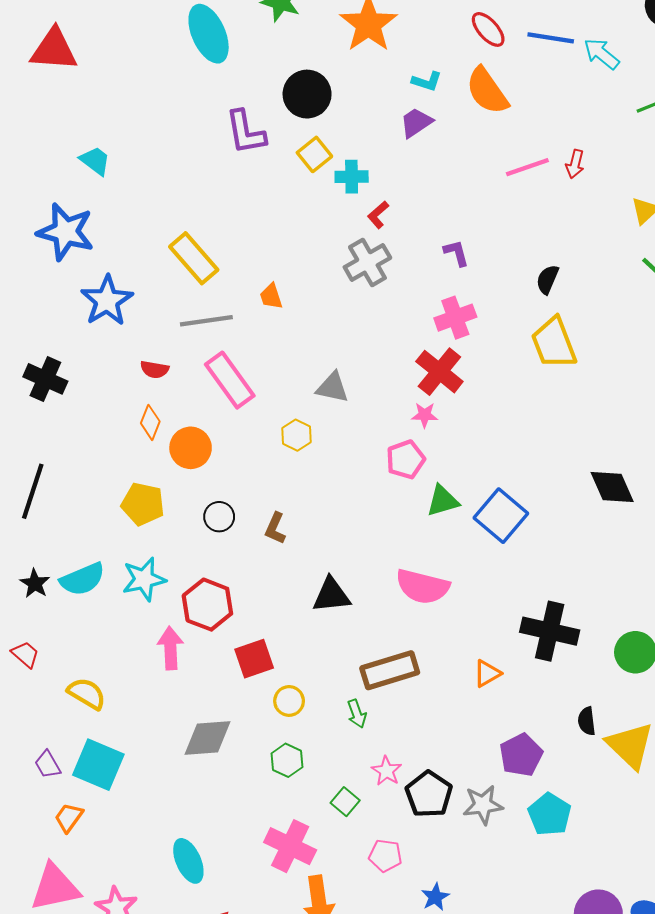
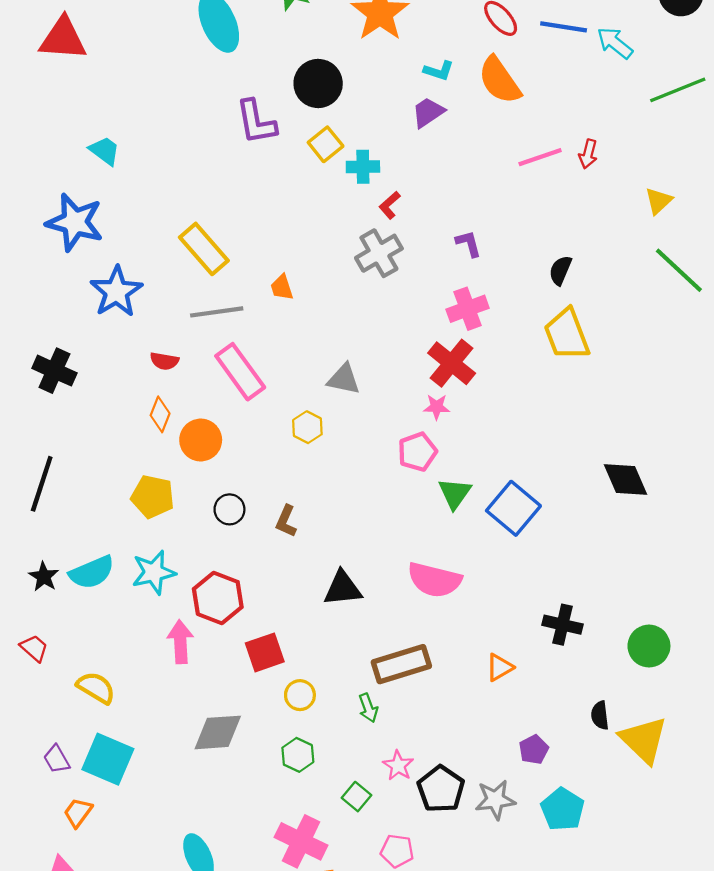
green triangle: (443, 501) -> (455, 493), turned -39
black cross: (550, 631) -> (563, 625), size x0.7
purple pentagon: (521, 755) -> (534, 750), size x0.7

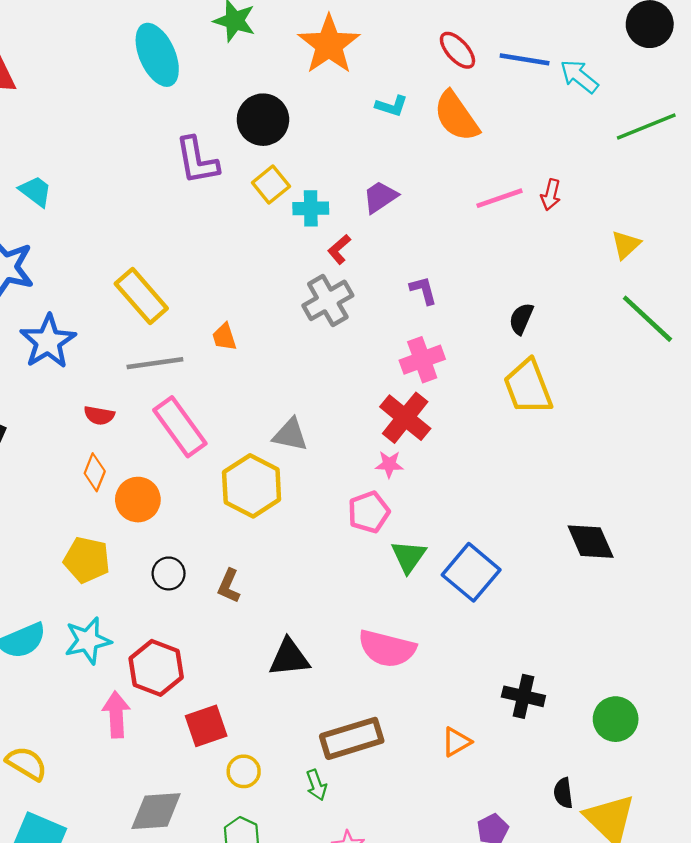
purple trapezoid: (428, 112) -> (380, 197), moved
yellow hexagon: (307, 427) -> (252, 486), size x1.8

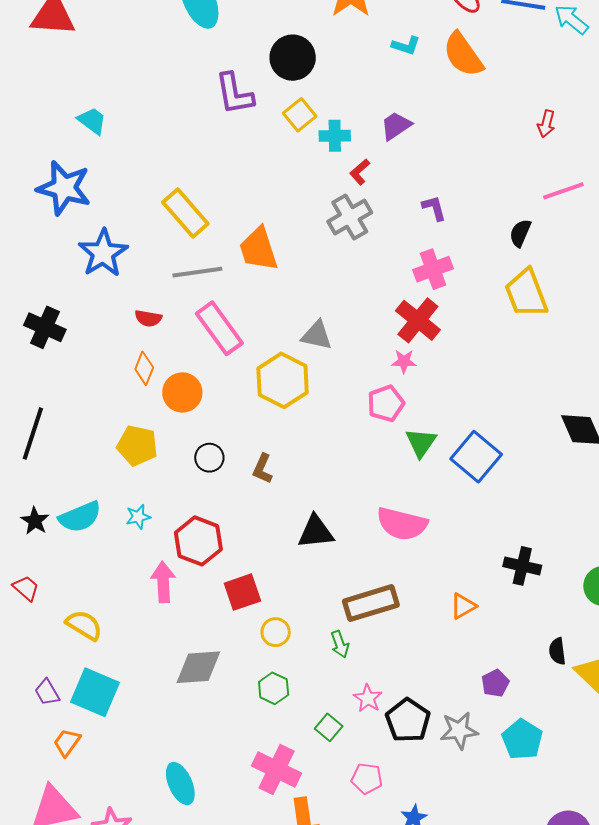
pink line: (500, 198) -> (563, 191), moved
orange trapezoid: (224, 337) -> (259, 249), size x1.8
cyan star: (88, 641) -> (138, 517), size x0.6

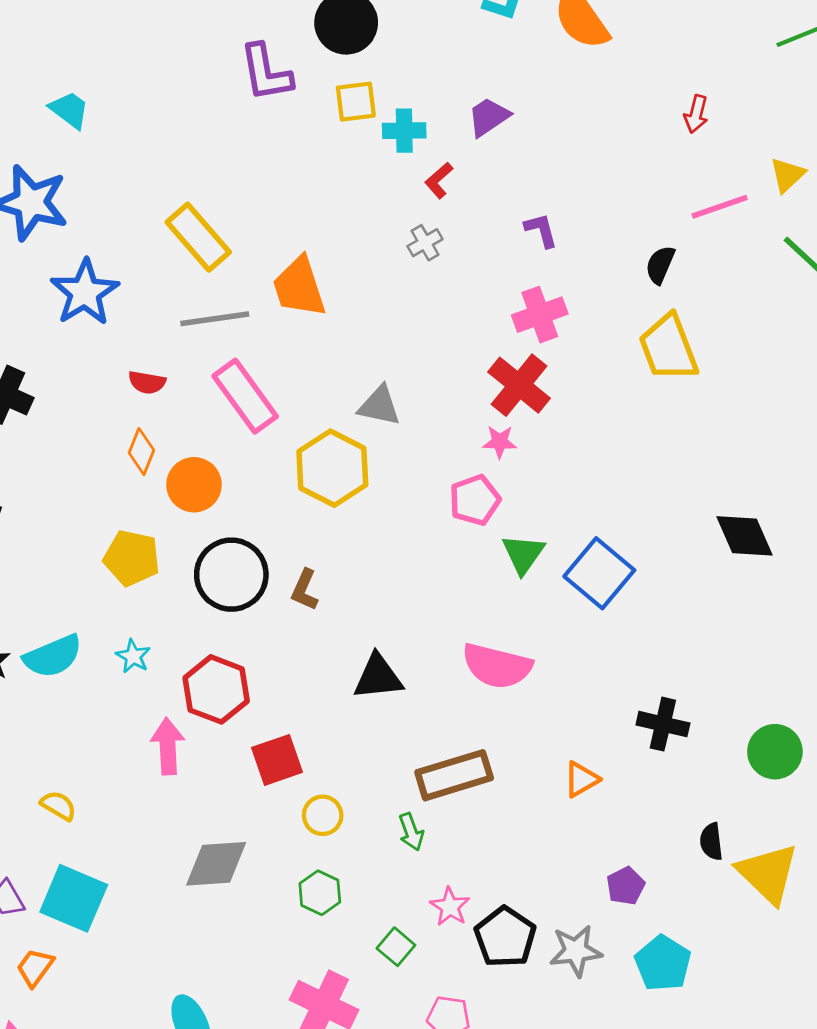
yellow square: (300, 115) -> (356, 102), turned 32
gray cross: (350, 217) -> (425, 243), size x0.6
black circle: (209, 458) -> (231, 575), size x1.8
cyan star: (138, 517) -> (133, 656), turned -30
yellow semicircle: (84, 625) -> (58, 806), size x0.7

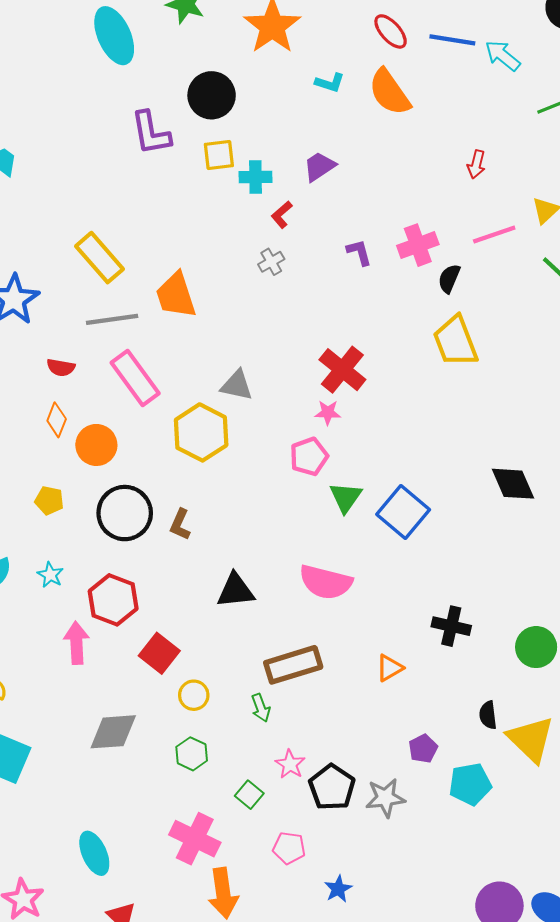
pink cross: (540, 315) -> (418, 245), moved
yellow pentagon: (132, 558) -> (49, 500), size x0.7
red square: (277, 760) -> (159, 653), turned -33
cyan pentagon: (663, 963) -> (470, 784), moved, turned 30

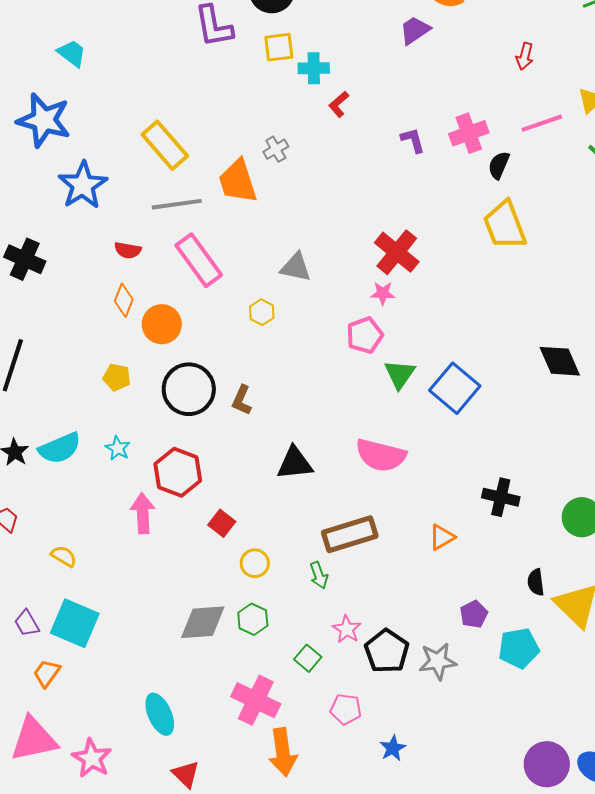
purple trapezoid: (319, 167) -> (415, 30), moved
gray cross: (271, 262) -> (276, 149), moved
yellow hexagon: (201, 432) -> (262, 312), size x0.5
red square: (159, 653) -> (222, 523), size x0.7
gray diamond: (113, 732) -> (203, 622), moved

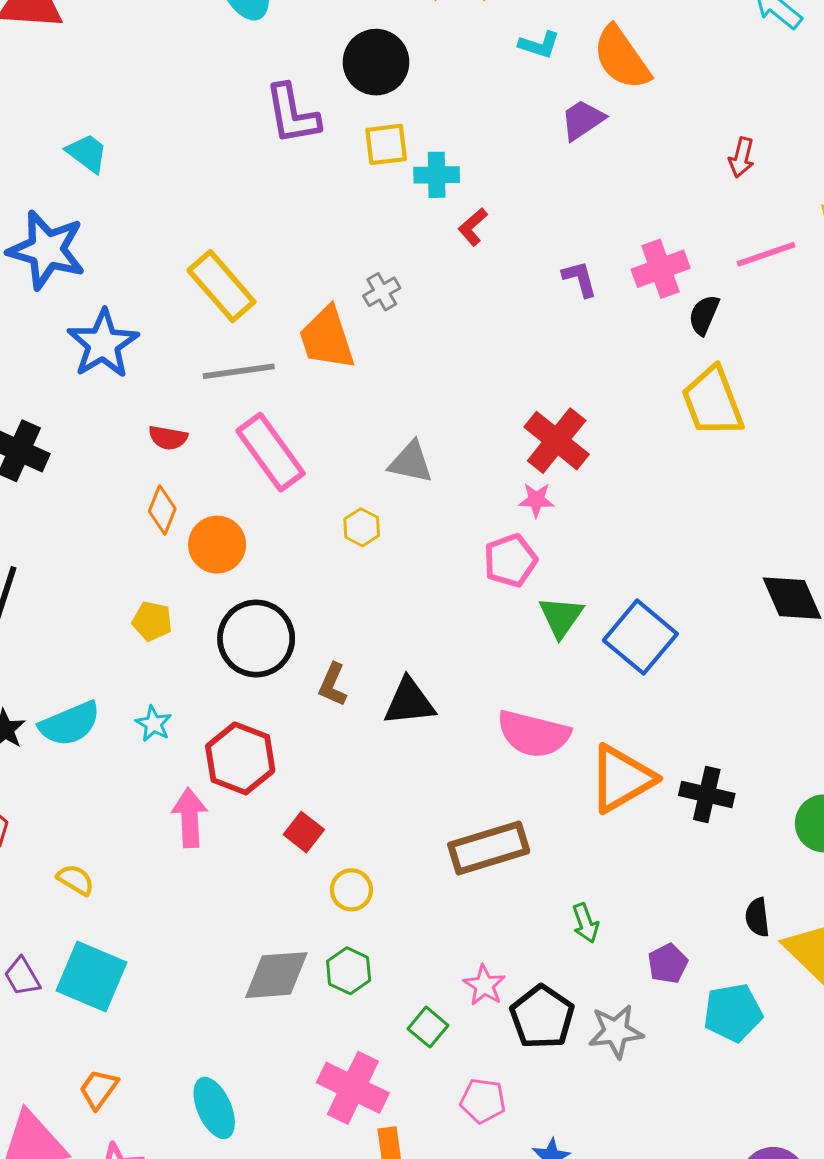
brown L-shape: (242, 400) -> (333, 685), moved
black triangle: (295, 463) -> (409, 702), moved
orange triangle: (442, 537) -> (622, 779), moved, size x1.8
green arrow: (319, 575) -> (585, 923), moved
orange trapezoid: (47, 673) -> (99, 1089), moved

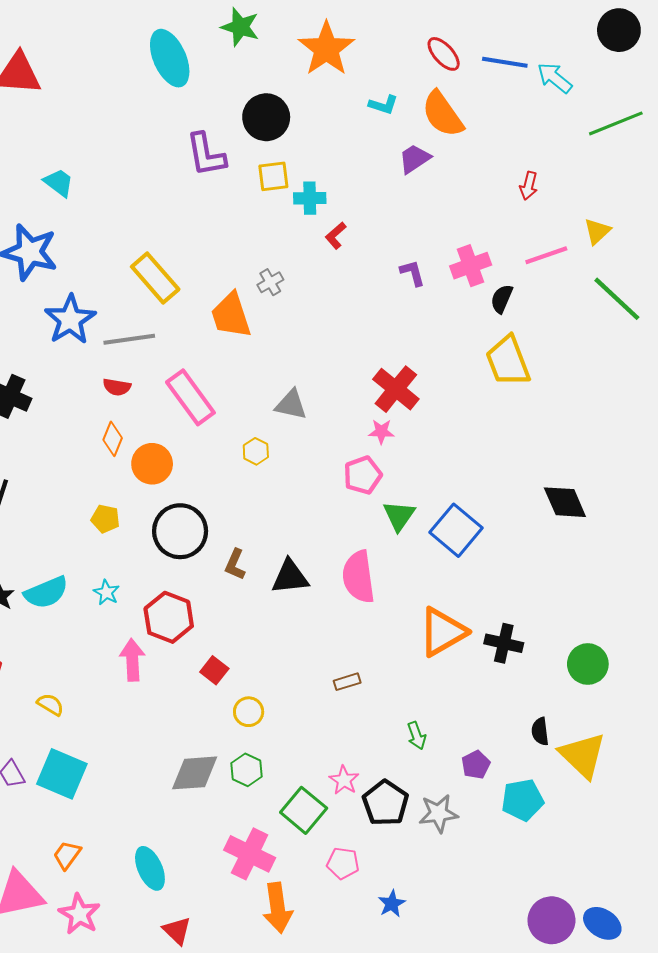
gray line: (239, 371) -> (129, 339), moved
pink semicircle: (533, 734) -> (359, 577), moved, turned 68
brown rectangle: (489, 848) -> (347, 682), size x0.5
green square: (428, 1027) -> (304, 810), size x1.6

